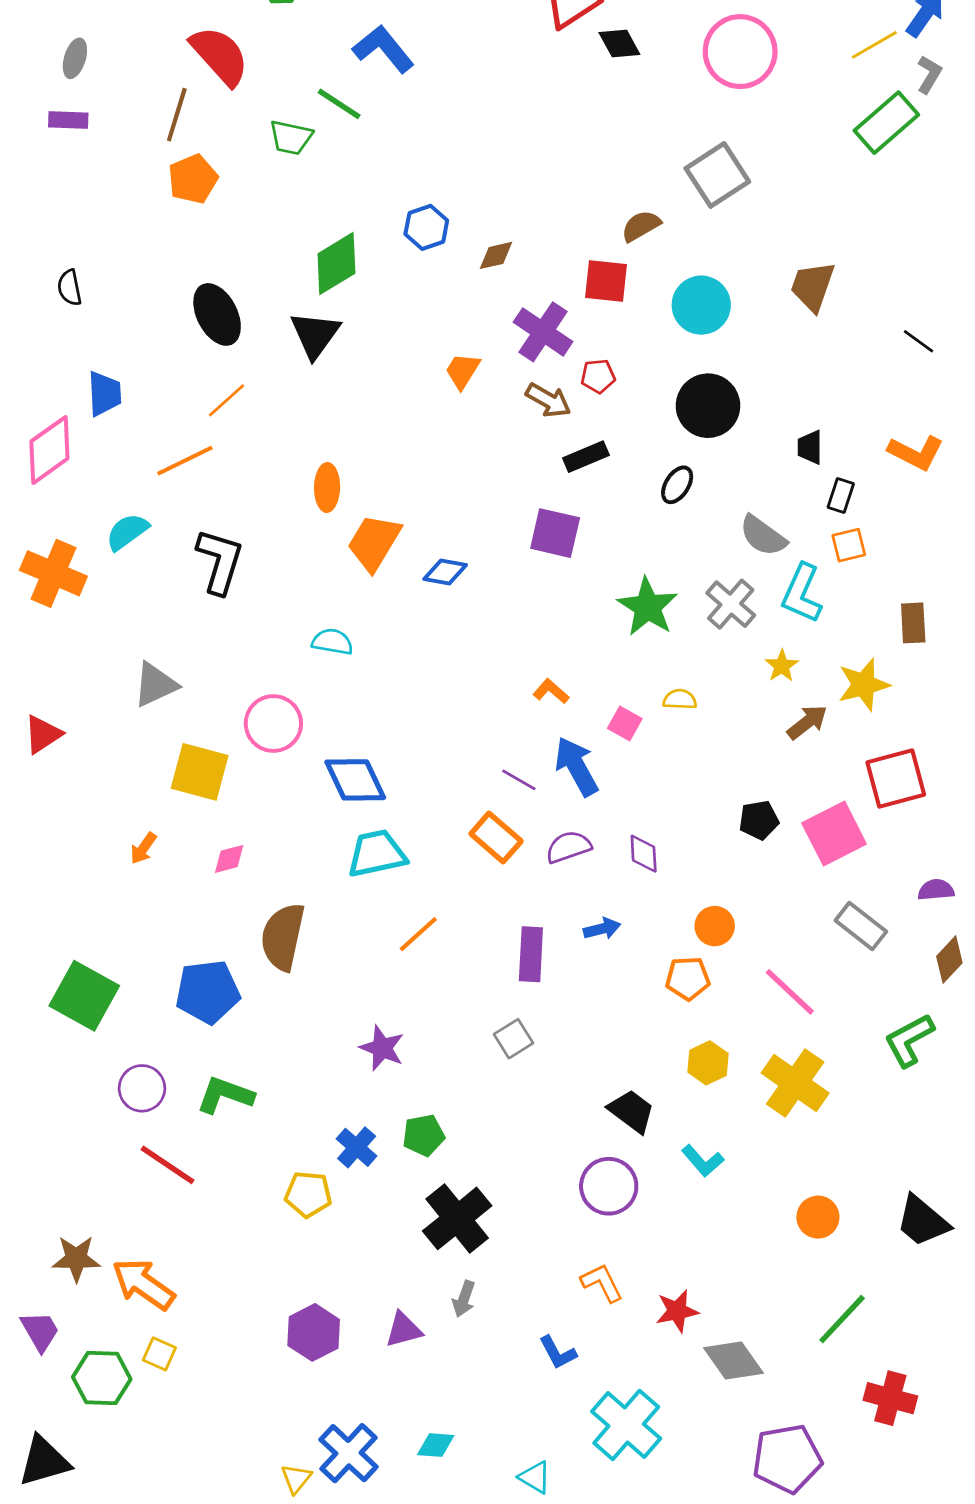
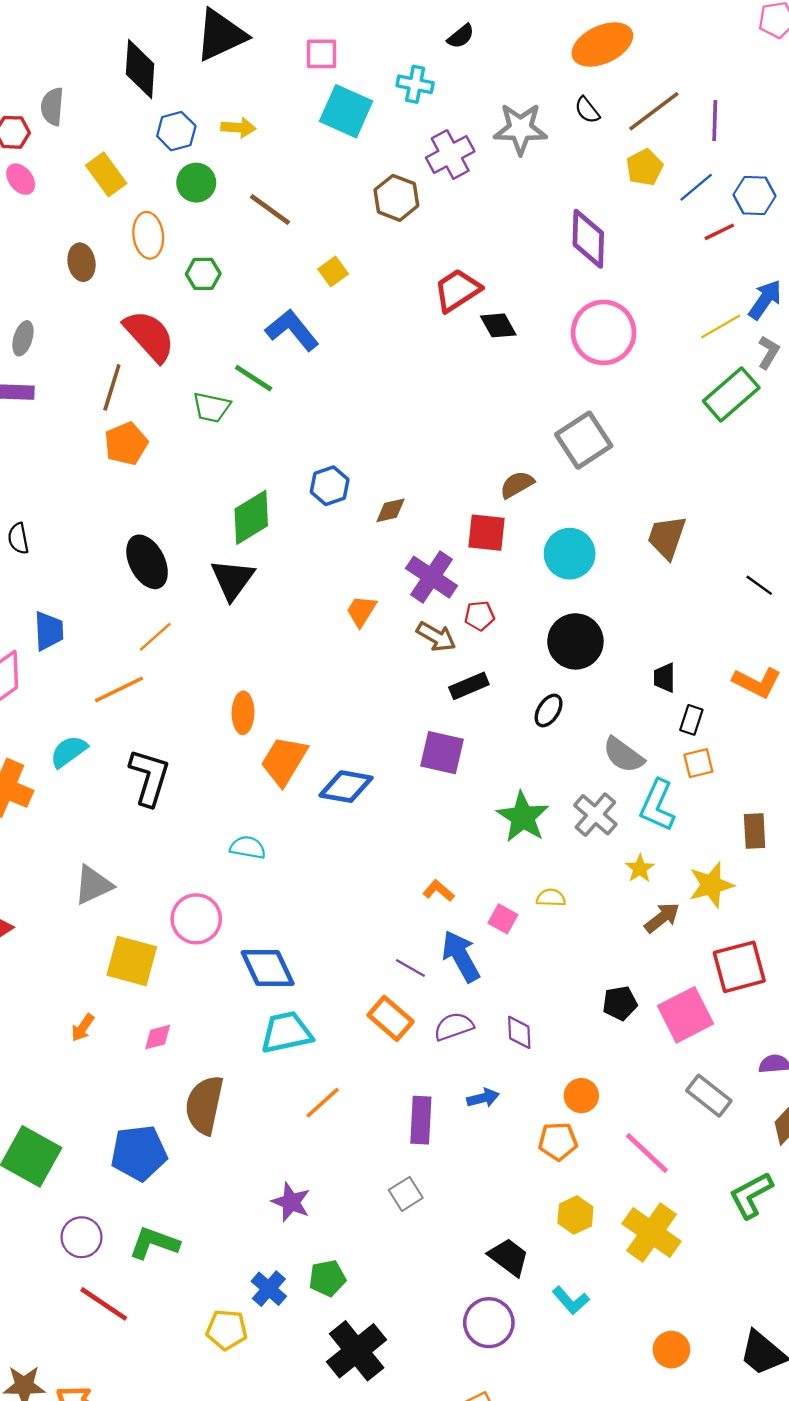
blue diamond: (445, 572) -> (346, 787), size x1.4

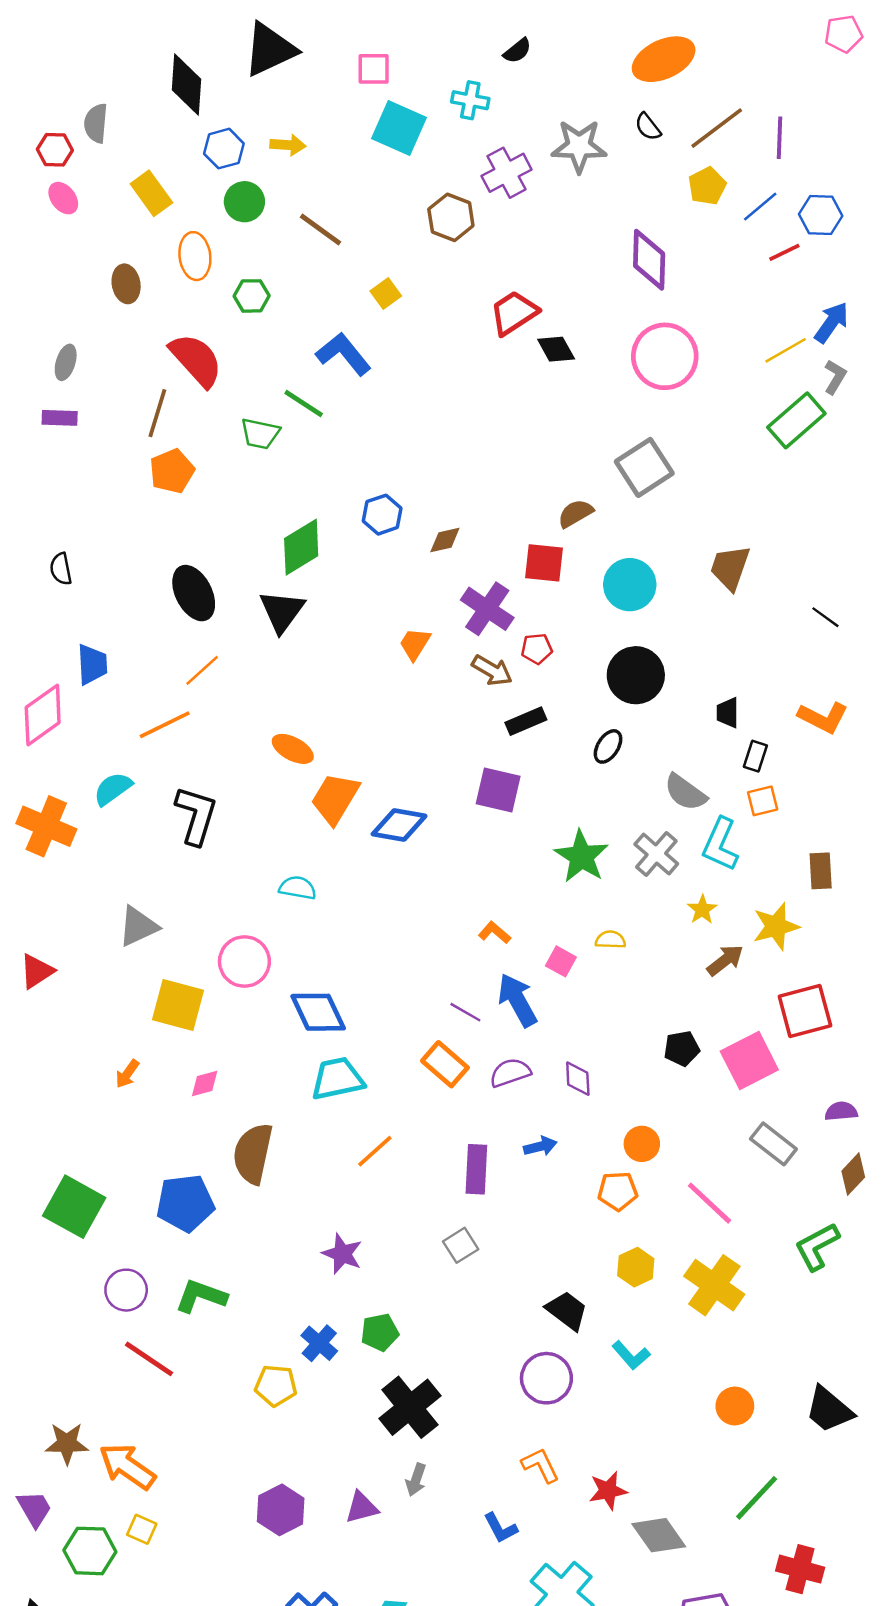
orange ellipse: (243, 713) -> (293, 749), turned -63

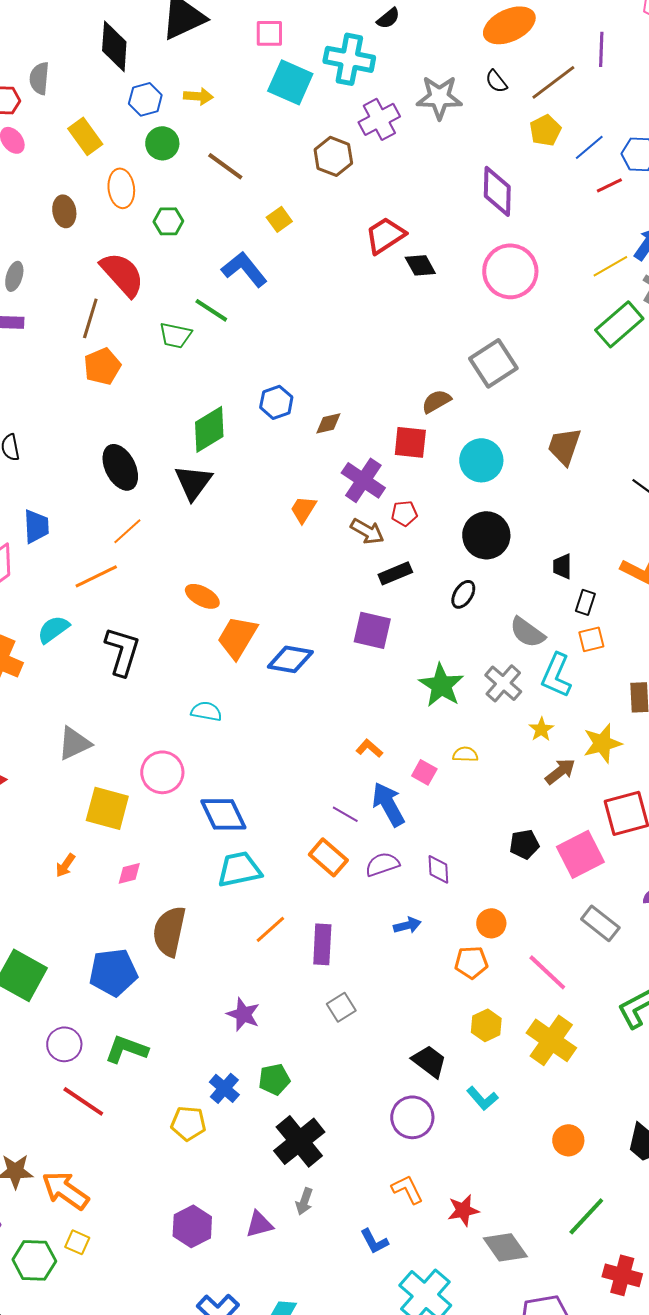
cyan cross: (470, 100) -> (349, 59), size x1.6
purple line: (780, 138) -> (601, 49), moved
purple rectangle: (476, 1169) -> (322, 944), moved

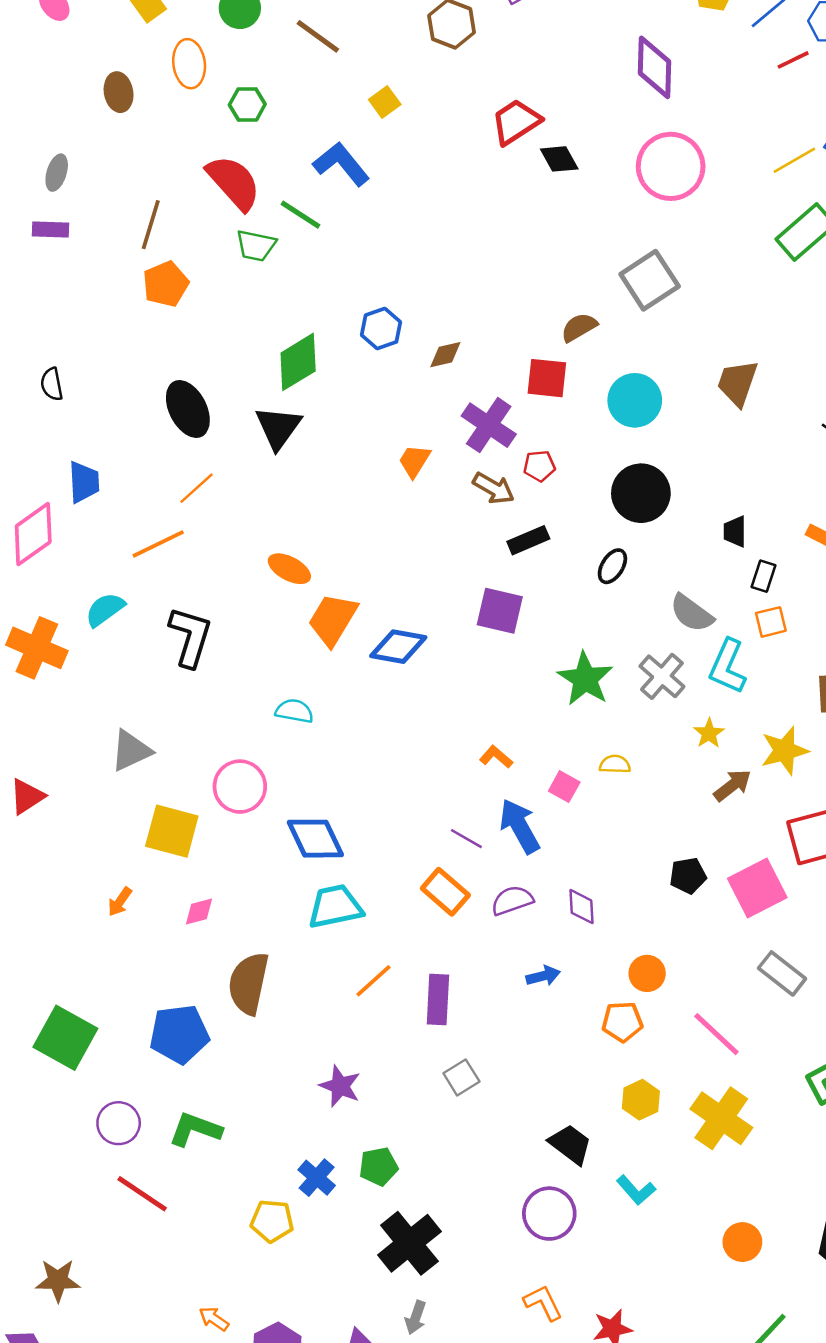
red semicircle: (122, 274) -> (234, 182), moved
orange arrow: (65, 1190) -> (214, 1319), moved, size x0.5

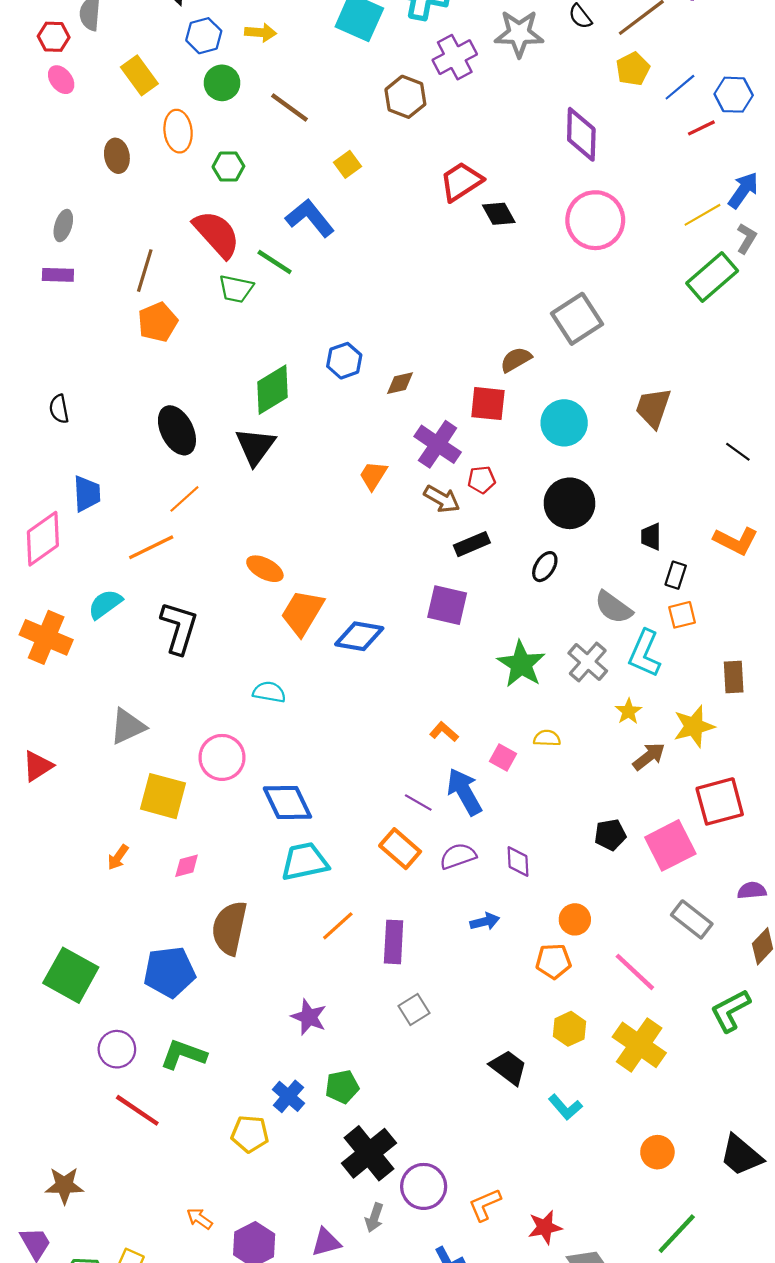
purple circle: (549, 1214) -> (424, 1186), moved
orange L-shape: (543, 1303) -> (485, 1205), turned -87

